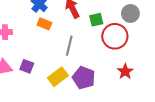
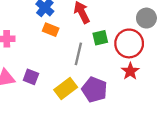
green square: (96, 20) -> (100, 38), moved
red star: (125, 72) -> (130, 71), moved

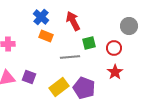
red circle: (129, 43) -> (114, 48), size x0.6
gray line: (78, 54) -> (70, 57), turned 72

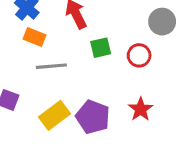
gray line: (70, 57) -> (51, 66), moved
red star: (115, 72) -> (141, 109), moved

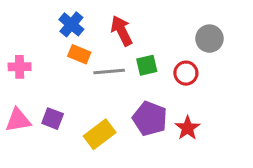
gray line: (51, 66) -> (109, 72), moved
purple pentagon: (93, 117) -> (150, 119), moved

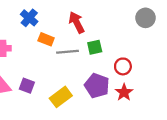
blue cross: (71, 24) -> (29, 18), moved
gray circle: (209, 39) -> (146, 18), moved
red circle: (186, 73) -> (123, 66), moved

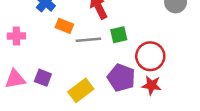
red circle: (123, 66) -> (150, 56), size x1.5
red star: (124, 92) -> (152, 85), turned -30

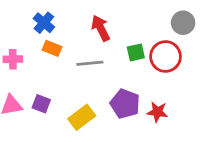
orange rectangle: (64, 26) -> (52, 48), moved
green square: (119, 35) -> (136, 52), moved
red circle: (150, 56) -> (166, 56), moved

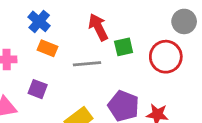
green square: (136, 52) -> (124, 47), moved
purple square: (41, 104) -> (38, 89), moved

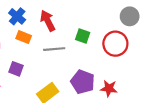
red arrow: (98, 27) -> (48, 21), moved
green square: (124, 47) -> (83, 36), turned 32

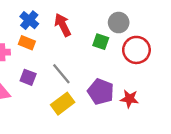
gray circle: (130, 16) -> (119, 23), moved
orange rectangle: (24, 37) -> (27, 43), moved
gray line: (54, 49) -> (61, 74), moved, turned 55

